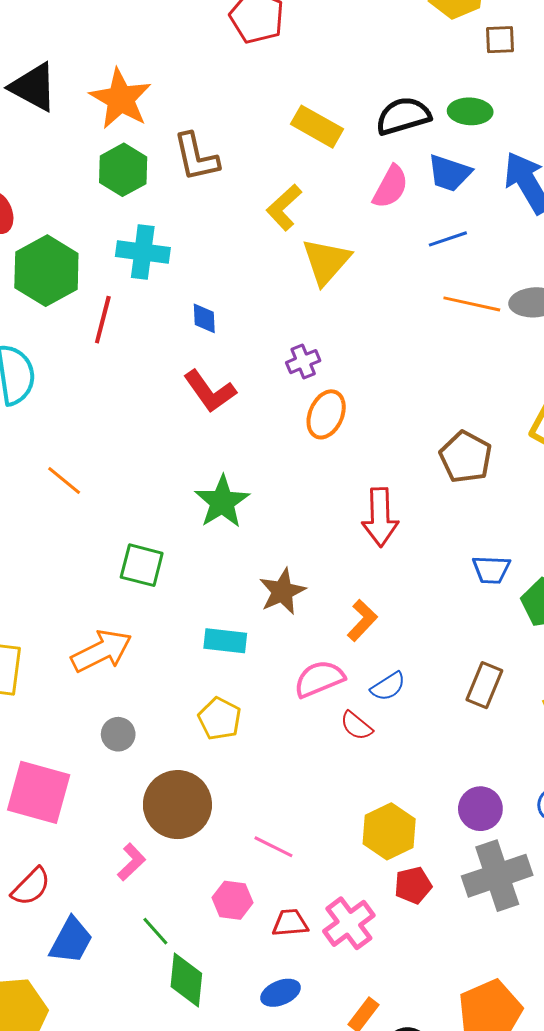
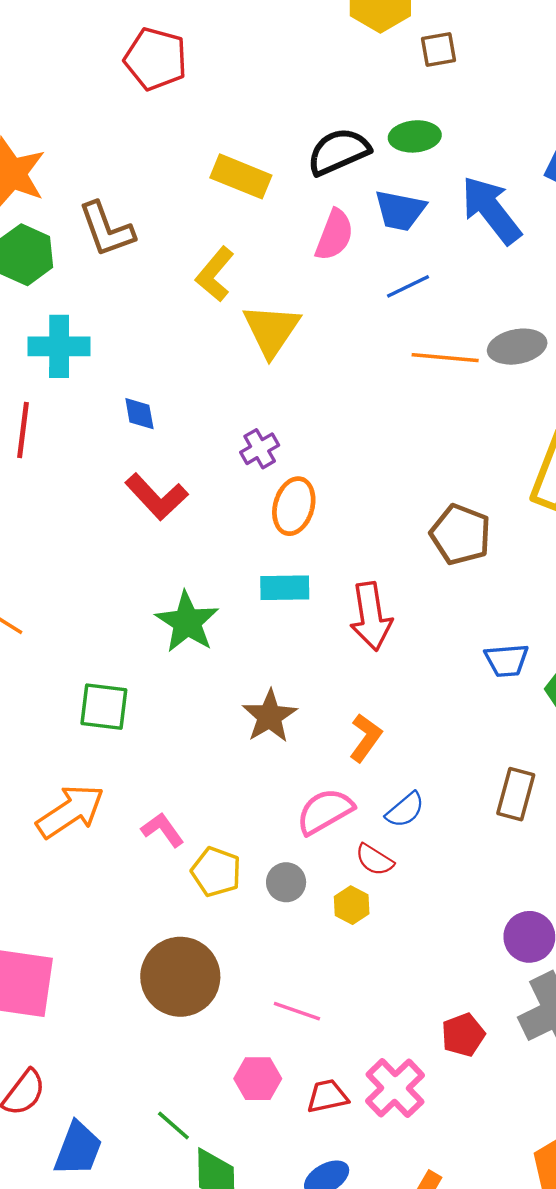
cyan rectangle: (225, 641) -> (285, 588), moved
gray circle: (118, 734) -> (286, 882), moved
yellow hexagon: (389, 831) -> (352, 905), moved, size x0.6
pink L-shape: (131, 862) -> (163, 830), moved, turned -75

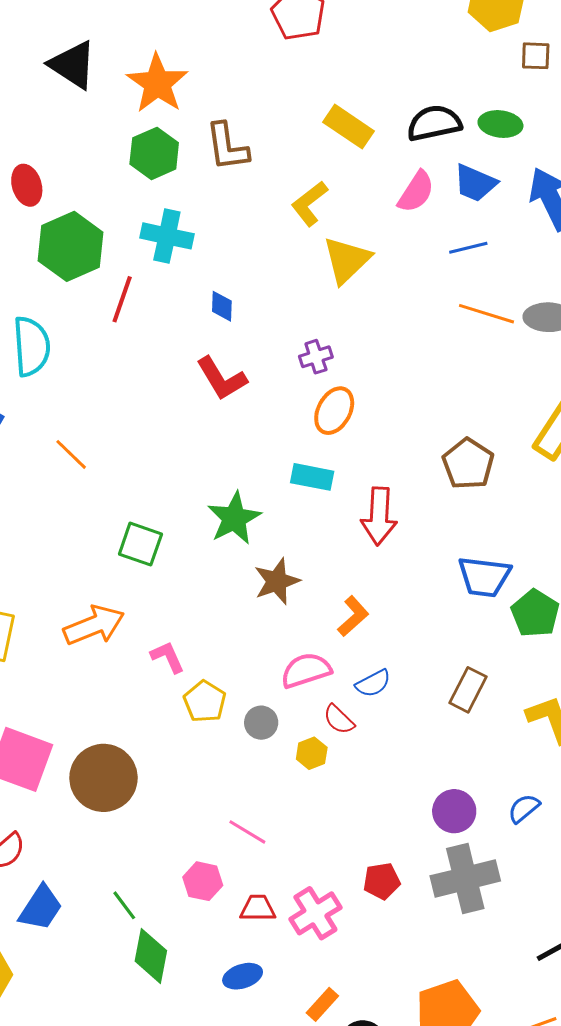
green star: (187, 622) -> (234, 518), moved
blue trapezoid: (507, 660) -> (484, 577), size x1.4
brown circle: (180, 977) -> (103, 778), moved

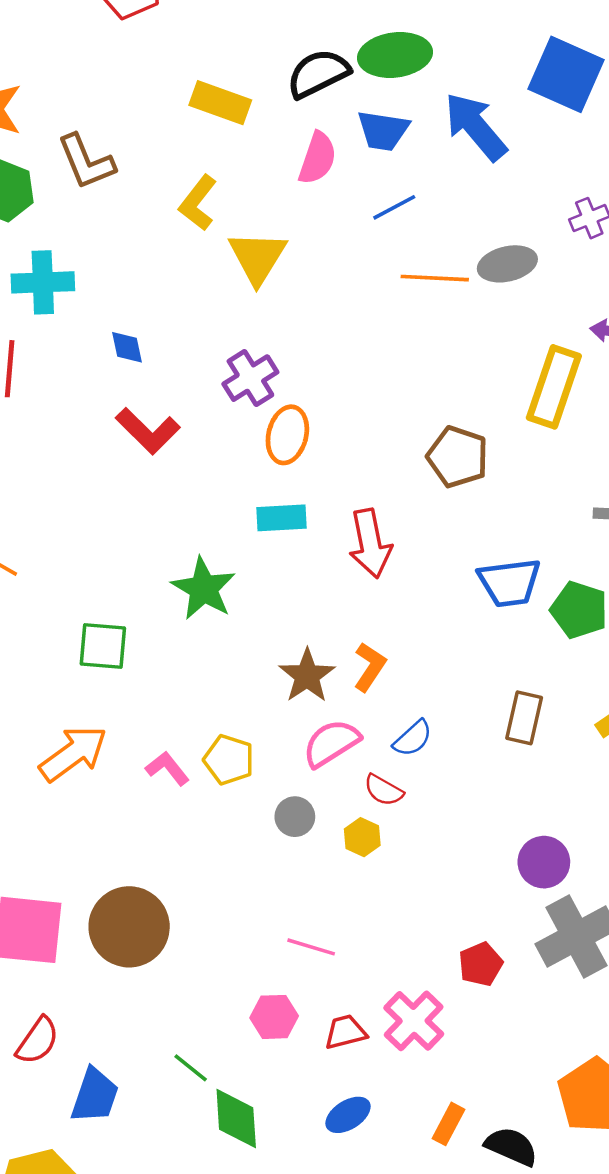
green ellipse: (500, 124) -> (395, 55), size x1.4
purple cross: (316, 357) -> (250, 378), size x1.4
brown star: (277, 581) -> (307, 676), moved
yellow pentagon: (205, 701) -> (229, 760), moved

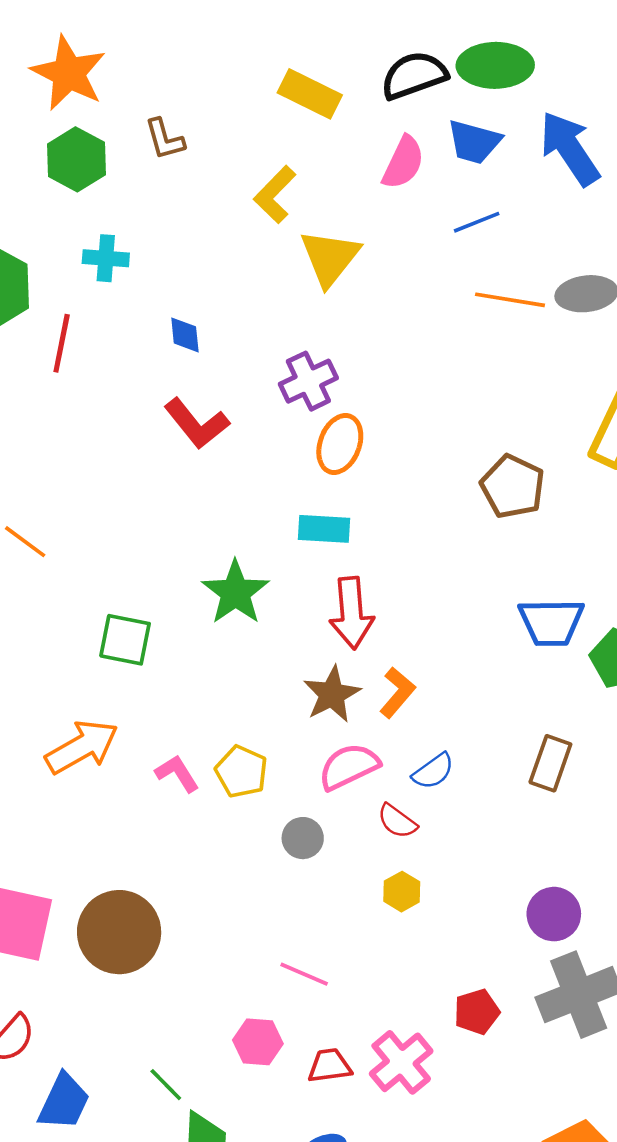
brown L-shape: (86, 162) -> (165, 139), size x0.7
cyan cross: (43, 282) -> (106, 258), size x0.7
red arrow: (370, 543) -> (352, 613), moved
yellow hexagon: (362, 837) -> (402, 892), moved

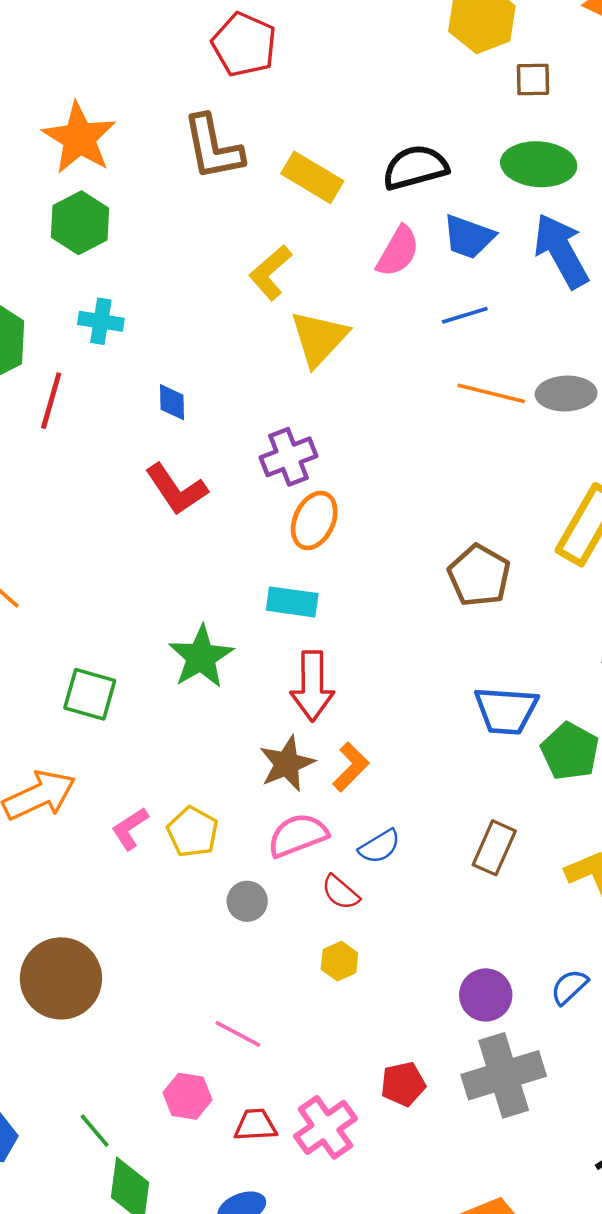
green ellipse: (495, 65) -> (539, 164), moved
brown L-shape: (165, 139) -> (213, 147), moved, size x1.6
pink L-shape: (177, 773) -> (130, 829), turned -96

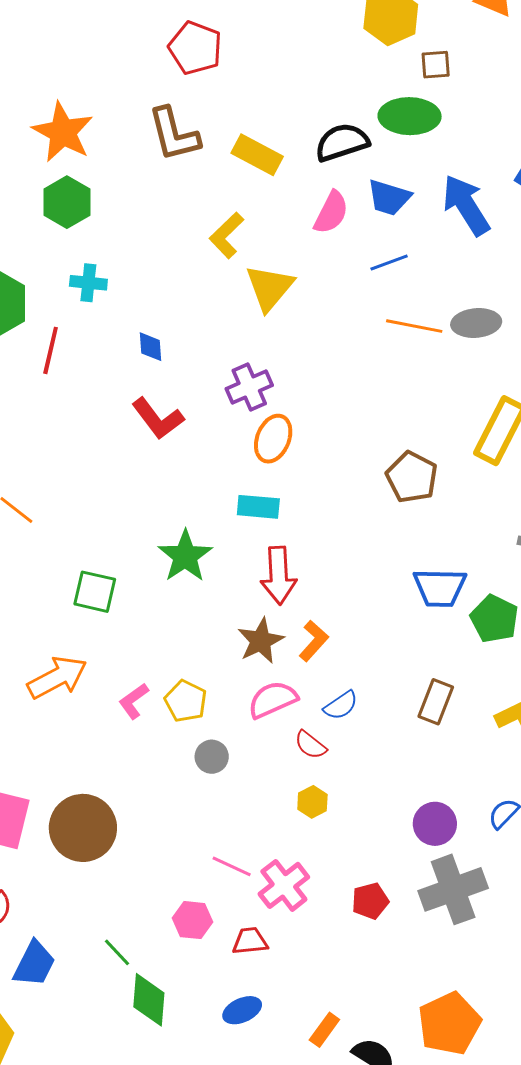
green ellipse: (539, 164) -> (410, 116), moved
gray circle: (247, 901) -> (212, 757), moved
pink cross: (325, 1127) -> (284, 885), moved

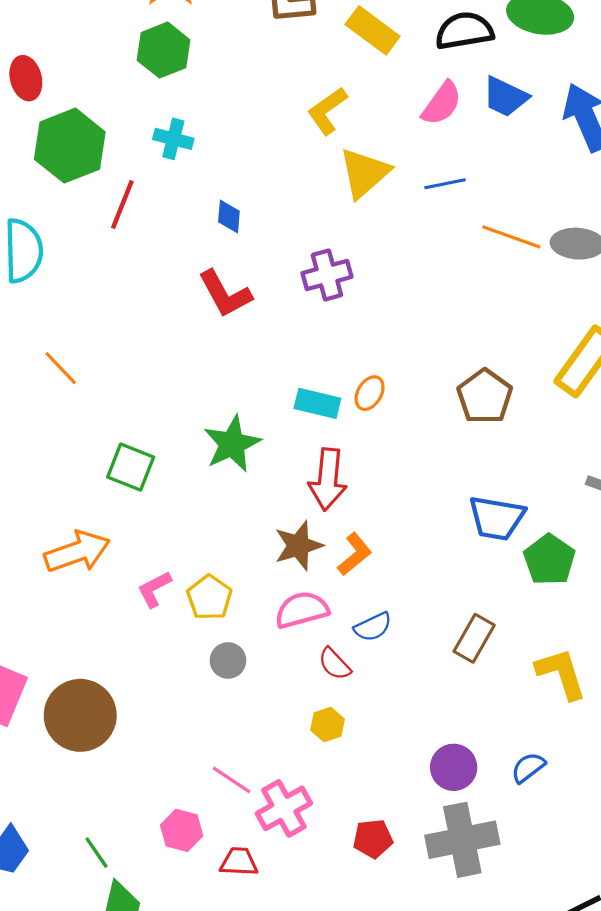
blue line: (389, 263) -> (445, 184), moved
orange ellipse: (273, 439) -> (370, 393), moved, size x0.7

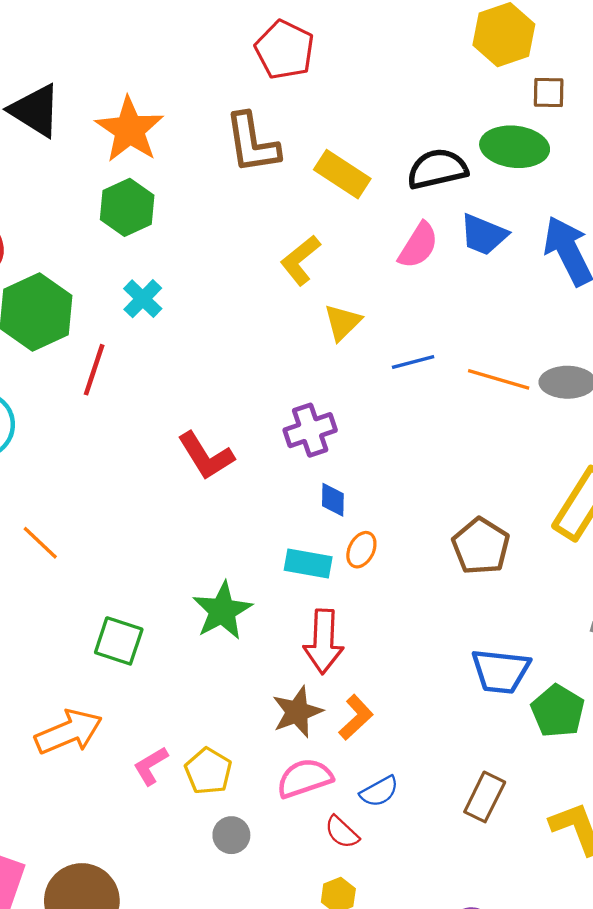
cyan cross: (173, 139) -> (143, 299), turned 33
yellow triangle: (364, 173) -> (343, 322), size x0.7
blue line: (445, 184) -> (413, 362), moved
blue diamond: (229, 217) -> (333, 500), moved

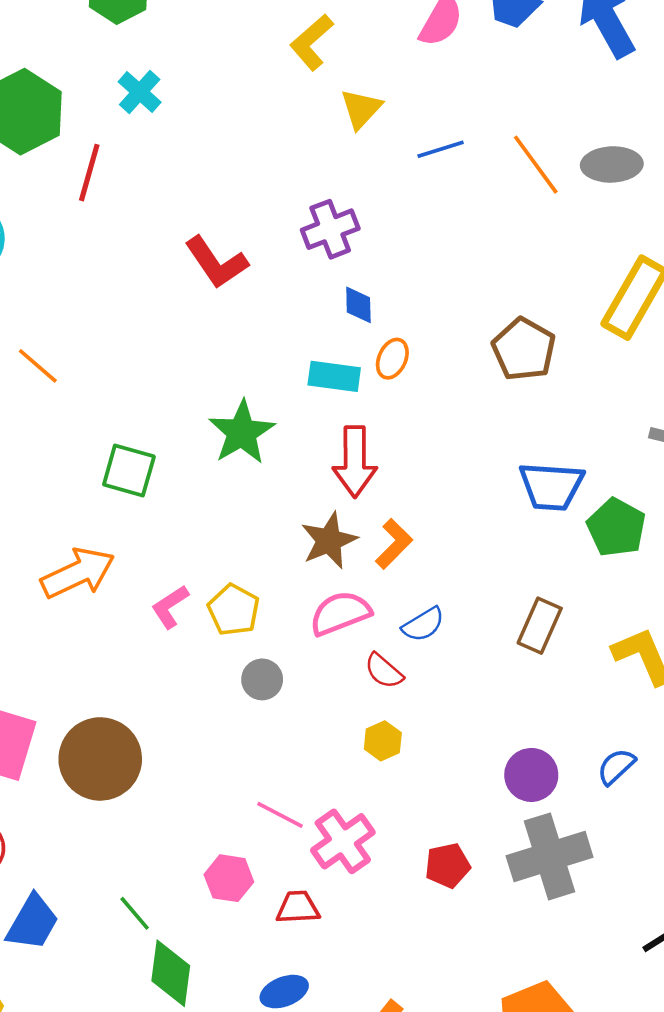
orange line: (499, 379) -> (536, 165), turned 40

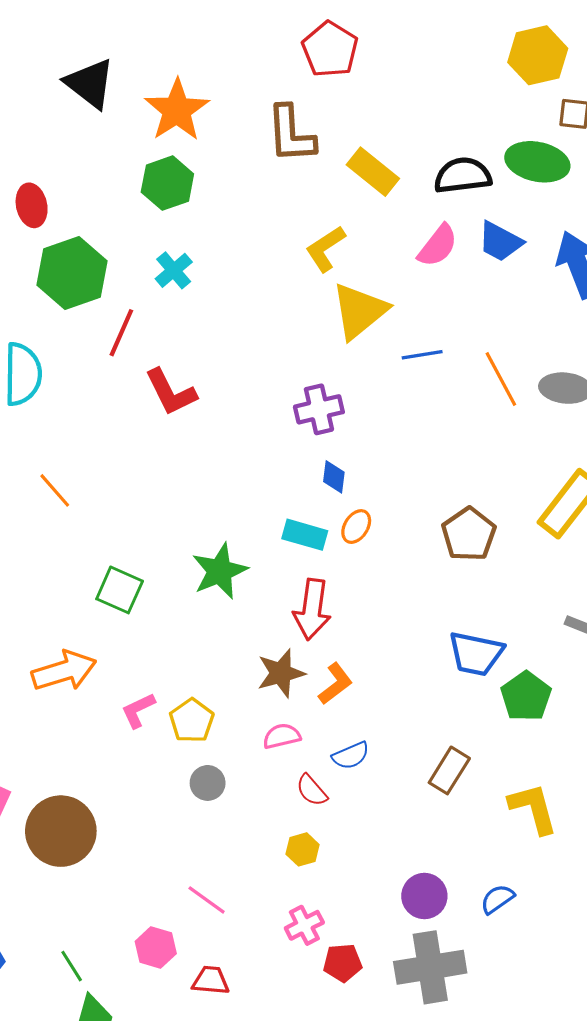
yellow triangle: (361, 109) -> (359, 311), size x1.6
red L-shape: (216, 262) -> (171, 392), moved
pink semicircle: (340, 613) -> (282, 736), size x0.7
pink cross: (343, 841) -> (304, 925), moved, size x0.7

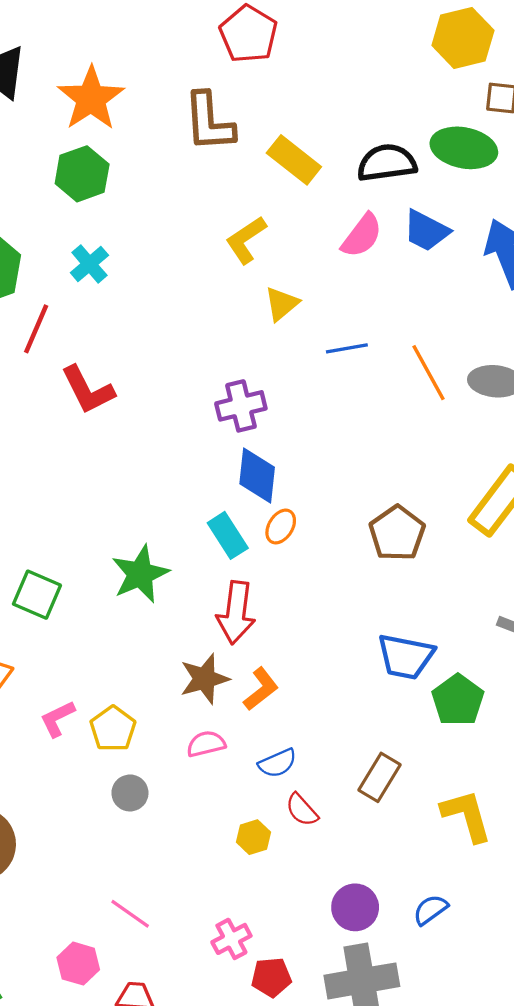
yellow triangle: (359, 311) -> (282, 304), size x0.6
blue diamond: (334, 477) -> (257, 476), size x1.6
cyan rectangle: (305, 535) -> (228, 535), turned 42
red semicircle: (312, 790) -> (302, 810), moved
yellow hexagon: (303, 849) -> (253, 837), moved

